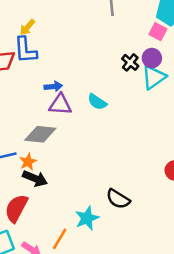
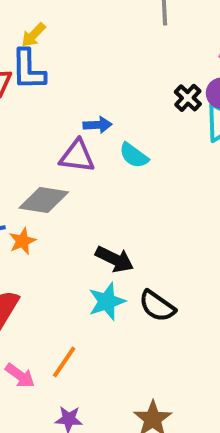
blue arrow: (53, 86) -> (97, 125), moved
black arrow: (35, 178) -> (115, 259), moved
cyan star: (87, 218) -> (107, 301), moved

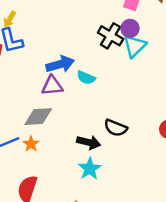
black cross: (188, 98) -> (111, 36), size x1.5
blue arrow: (97, 125) -> (60, 64), size x1.6
black semicircle: (157, 306) -> (116, 128), moved

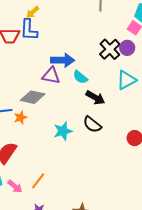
cyan triangle: (135, 46) -> (126, 80), moved
black arrow: (89, 142) -> (95, 98), moved
cyan star: (90, 169) -> (63, 131), moved

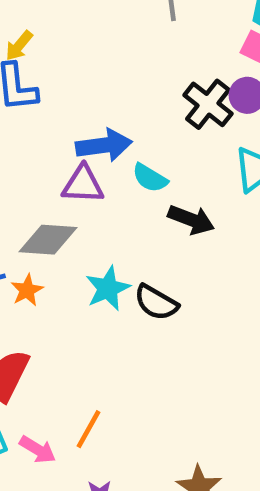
black semicircle: (92, 124) -> (156, 303), moved
cyan star: (63, 131) -> (108, 288), moved

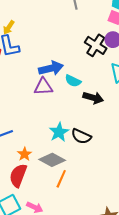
gray diamond: (48, 240) -> (52, 160), moved, turned 30
orange star: (27, 290) -> (25, 154), moved
orange line: (89, 429) -> (61, 179), moved

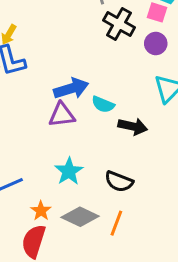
black cross: (96, 45) -> (119, 24), moved
cyan star: (59, 132) -> (69, 171), moved
orange line: (61, 179) -> (116, 223), moved

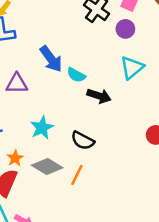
blue arrow: (71, 89) -> (51, 59), turned 64
purple triangle: (62, 115) -> (17, 84), moved

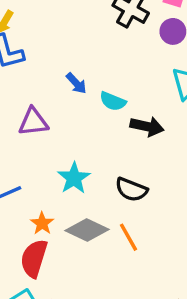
blue arrow: (51, 59) -> (76, 83), size x0.6
orange line: (77, 175) -> (128, 237), turned -50

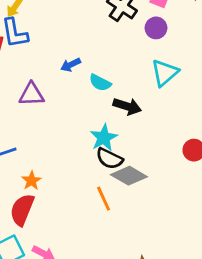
blue arrow: (76, 83) -> (71, 65), turned 102
cyan star: (74, 178) -> (104, 138), moved
gray diamond: (87, 230) -> (129, 176), moved

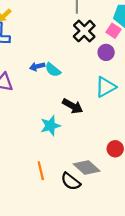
cyan semicircle: (100, 83) -> (53, 70), moved
black semicircle: (109, 159) -> (71, 181), moved
gray diamond: (129, 176) -> (87, 167), moved

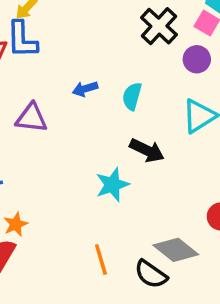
cyan semicircle: (53, 70) -> (132, 96), moved, turned 70

